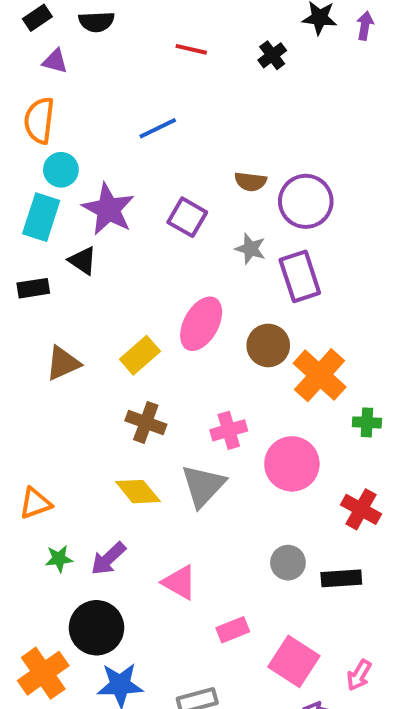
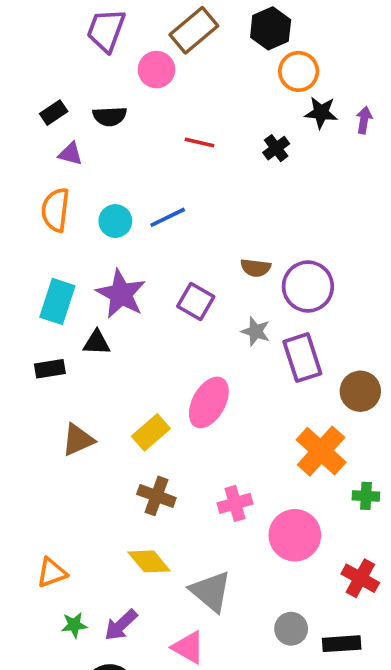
cyan circle: (61, 170) -> (115, 221), moved
black triangle: (83, 261) -> (97, 343), turned -32
brown circle: (268, 345) -> (360, 391), moved
gray triangle: (203, 486) -> (211, 591), moved, turned -33

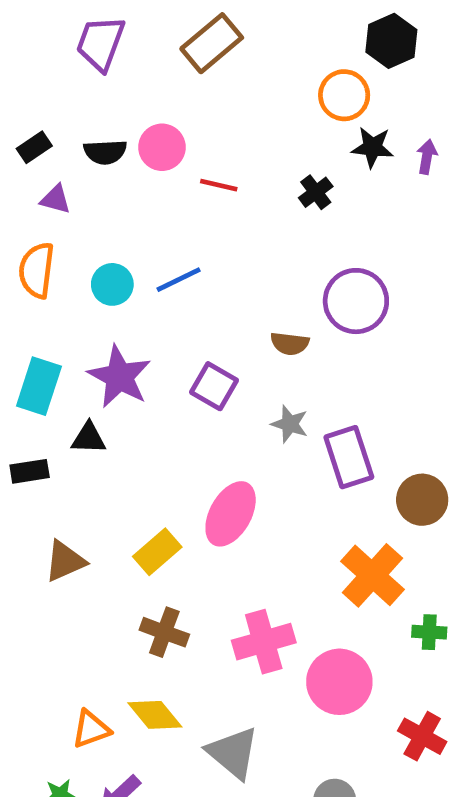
black hexagon: (271, 28) -> (391, 41), moved
pink circle: (156, 70) -> (162, 147), moved
purple circle: (308, 286) -> (356, 301), moved
pink cross: (235, 503) -> (264, 642), size x1.4
orange triangle: (52, 573) -> (91, 729), moved

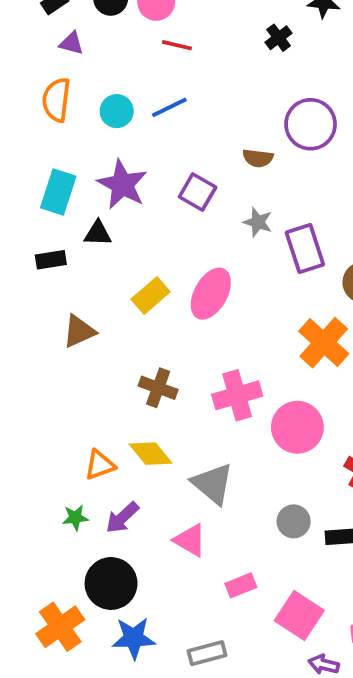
red line: (219, 185) -> (177, 45), moved
yellow rectangle: (157, 552) -> (151, 296), moved

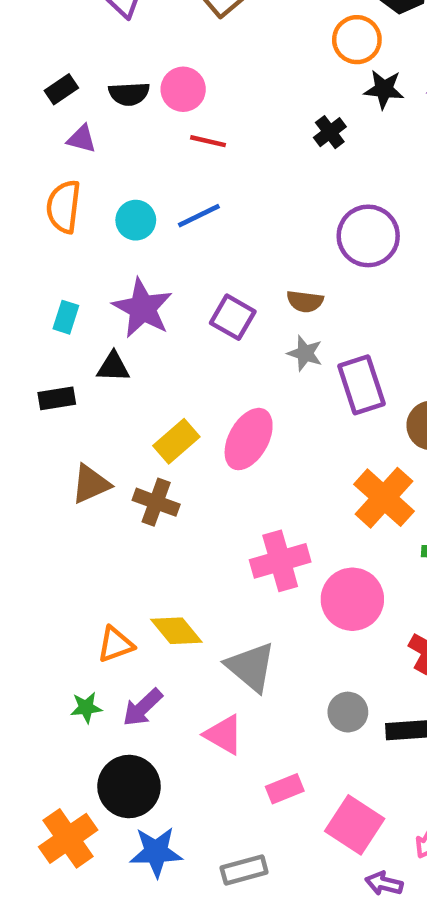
brown semicircle: (258, 158) -> (305, 301), moved
cyan rectangle: (58, 192) -> (66, 317), size x0.6
brown cross: (158, 388) -> (156, 502), moved

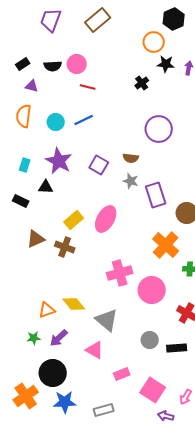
black rectangle: (57, 398) -> (21, 201), turned 35

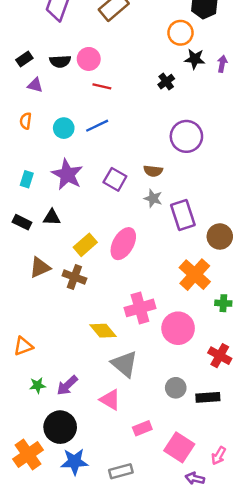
orange semicircle: (24, 116) -> (26, 121), size x0.6
black triangle: (46, 187) -> (52, 217), moved
yellow diamond: (74, 304) -> (103, 331), moved
orange triangle: (47, 310) -> (23, 346), moved

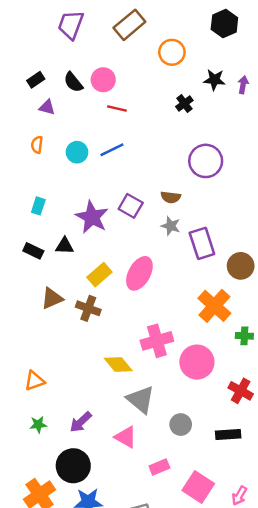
orange circle: (180, 33) -> (172, 52), moved
black semicircle: (60, 61) -> (73, 82), turned 54
purple star: (67, 175) -> (92, 217), moved
green star: (37, 385) -> (38, 425), moved
gray circle: (176, 388) -> (181, 425), moved

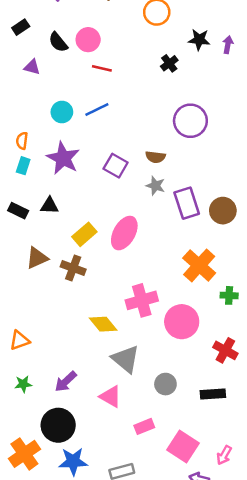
black rectangle: (36, 80) -> (21, 27), moved
orange semicircle: (37, 145) -> (22, 141), moved
purple star: (92, 217) -> (63, 158), moved
brown circle: (241, 266) -> (223, 211), moved

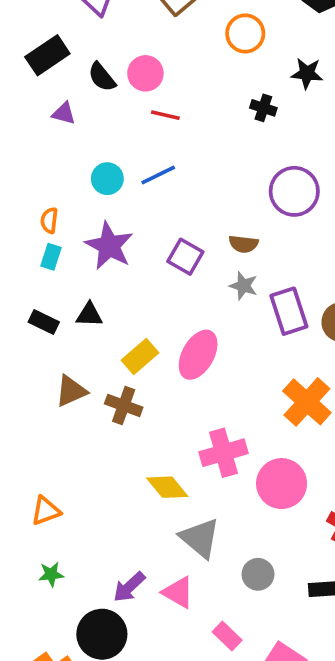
black rectangle: (21, 27) -> (47, 55), size x1.6
black cross: (169, 63) -> (263, 108), turned -35
purple arrow: (66, 382) -> (129, 587), moved
pink rectangle: (144, 426) -> (227, 636), turned 66

